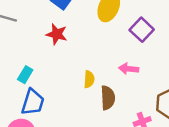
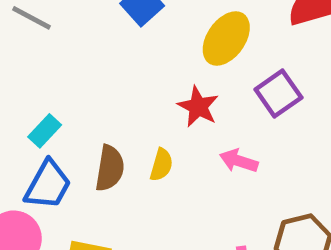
red star: (57, 34) -> (198, 107), moved
brown semicircle: (108, 98) -> (110, 168), moved

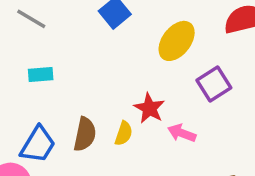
red star: (198, 107) -> (149, 108), moved
cyan rectangle: (45, 131) -> (41, 75), moved, turned 40

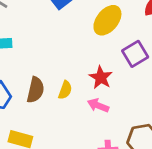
red star: (149, 108) -> (101, 77), moved
pink arrow: (182, 133) -> (98, 105), moved

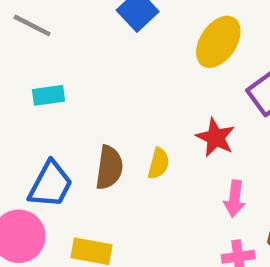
pink arrow: (98, 105) -> (235, 199), moved, turned -100

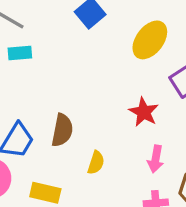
cyan rectangle: (48, 95) -> (20, 53), moved
yellow semicircle: (158, 163) -> (96, 163), moved

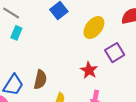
cyan rectangle: (20, 53) -> (16, 33), turned -64

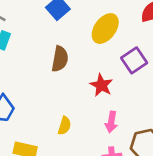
brown semicircle: (40, 80) -> (60, 59), moved

